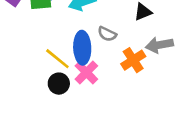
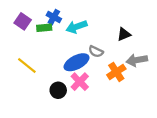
blue ellipse: (82, 48) -> (76, 62), turned 65
yellow line: (57, 59) -> (27, 65), moved

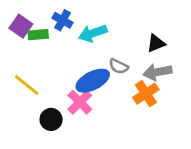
green rectangle: (44, 28) -> (38, 35), moved
gray arrow: (137, 60) -> (157, 72), moved
pink cross: (80, 82) -> (80, 102), moved
black circle: (58, 90) -> (51, 119), moved

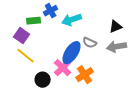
blue cross: (63, 20) -> (51, 11), turned 32
purple square: (21, 26) -> (22, 36), moved
blue ellipse: (93, 81) -> (72, 53), turned -30
orange cross: (146, 94) -> (85, 75), moved

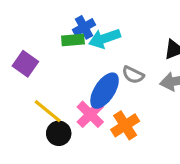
blue cross: (51, 11) -> (84, 27), moved
green rectangle: (34, 21) -> (73, 40), moved
yellow line: (26, 56) -> (48, 111), moved

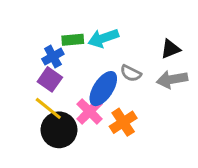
blue cross: (84, 27) -> (53, 57), moved
purple square: (25, 64) -> (50, 79), moved
black circle: (59, 133) -> (59, 130), size x1.5

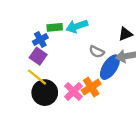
blue ellipse: (103, 89) -> (110, 67), moved
pink cross: (90, 111) -> (73, 91), moved

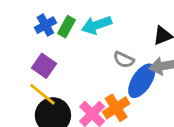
green rectangle: (55, 27) -> (67, 27), turned -56
blue cross: (40, 40) -> (45, 25), moved

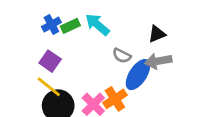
cyan arrow: (97, 25) -> (97, 25), turned 60
green rectangle: (67, 27) -> (70, 26), turned 36

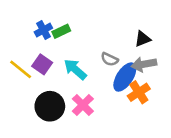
cyan arrow: (97, 25) -> (75, 69), moved
yellow line: (49, 87) -> (21, 69), moved
orange cross: (115, 99) -> (139, 92), moved

